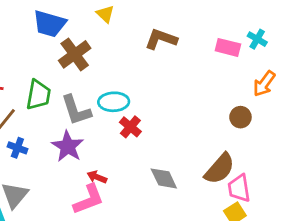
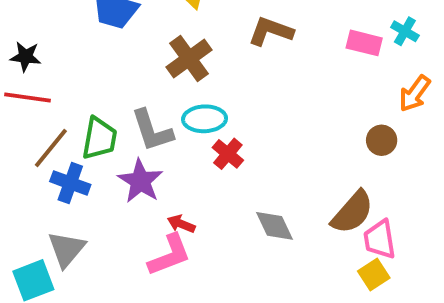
brown cross: (75, 54) -> (189, 59), moved
green trapezoid: (38, 95) -> (99, 138), moved
blue cross: (17, 148) -> (70, 183), size x1.4

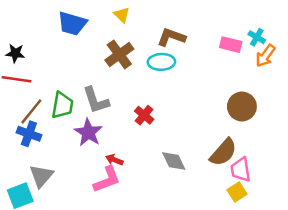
orange arrow: (415, 94) -> (265, 56), moved
cyan ellipse: (205, 119) -> (161, 62), moved
brown circle: (382, 140) -> (242, 106), size x1.5
blue cross: (70, 183) -> (29, 134), moved

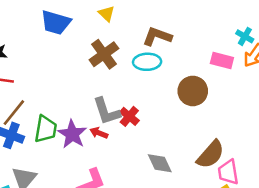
pink rectangle: (231, 45) -> (222, 61), moved
gray L-shape: (96, 100) -> (106, 111), moved
green trapezoid: (62, 105) -> (46, 129), moved
brown circle: (242, 106) -> (193, 91), moved
red arrow: (114, 160) -> (99, 133), moved

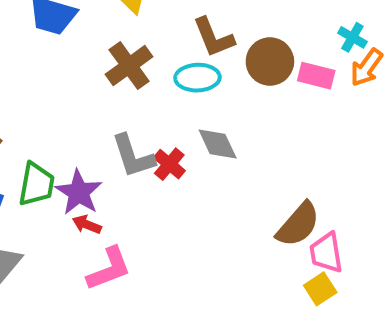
brown L-shape: (157, 36) -> (214, 37), turned -132
brown circle: (193, 91) -> (270, 62), moved
red arrow: (99, 133) -> (87, 225), moved
gray diamond: (160, 163) -> (218, 144), moved

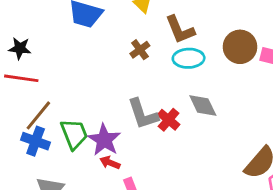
brown L-shape: (214, 37) -> (180, 30), moved
brown cross: (129, 66) -> (140, 50), size x0.6
green trapezoid: (36, 184) -> (74, 134), turned -32

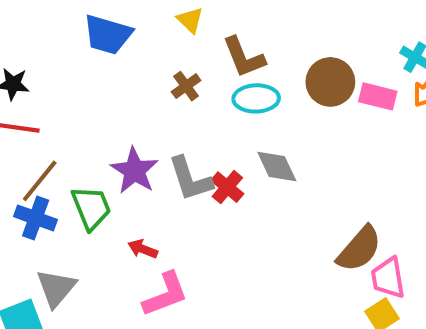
purple star: (104, 140) -> (135, 171), moved

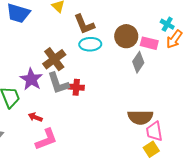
brown cross: (186, 86) -> (54, 59), moved, size x1.6
gray diamond: (277, 166) -> (138, 62), moved, turned 60
red cross: (227, 187) -> (76, 87), turned -35
brown semicircle: (359, 249) -> (140, 117), turned 50

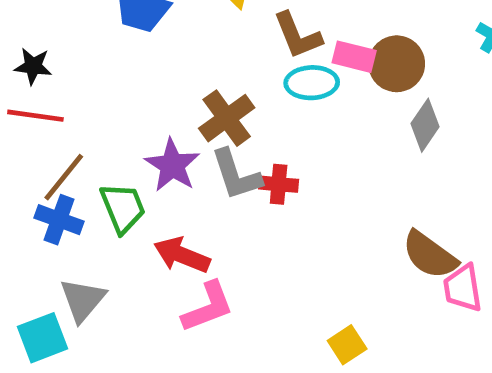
pink rectangle: (149, 43) -> (354, 57), moved
red arrow: (35, 117) -> (182, 255), size x1.6
brown semicircle: (140, 117) -> (430, 255), turned 35
yellow square: (151, 149) -> (347, 345), moved

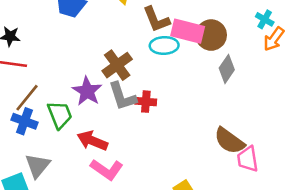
pink rectangle: (354, 57) -> (188, 31), size x1.4
pink L-shape: (208, 307) -> (107, 169), turned 56

